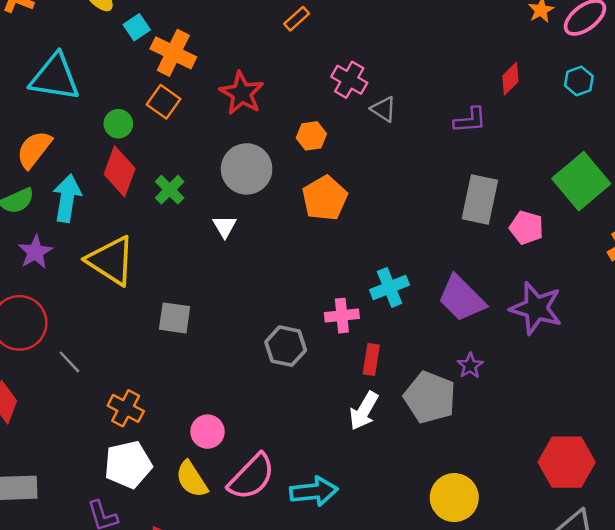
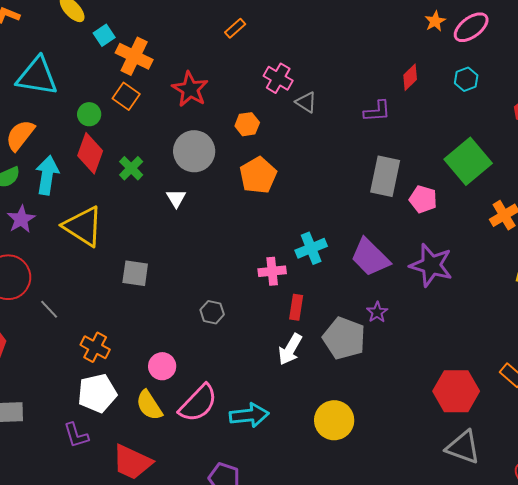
gray hexagon: (286, 346) -> (212, 312), moved, size x0.7
yellow circle: (454, 498) -> (334, 420), moved

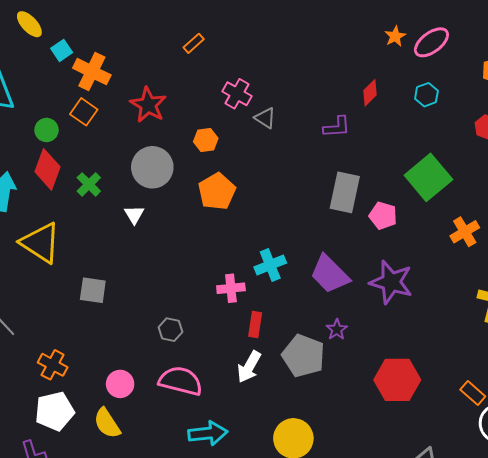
red hexagon: (456, 391) -> (397, 380), moved
pink semicircle: (198, 403) -> (181, 381), moved, turned -120

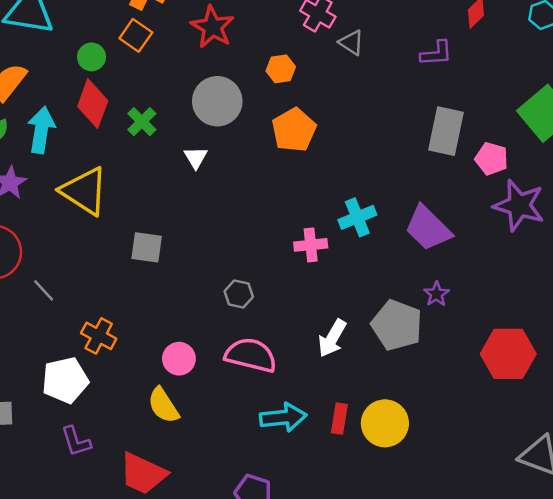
purple star: (391, 282) -> (519, 205), moved
red rectangle: (255, 324) -> (339, 419), moved
white pentagon: (55, 411) -> (65, 380), moved

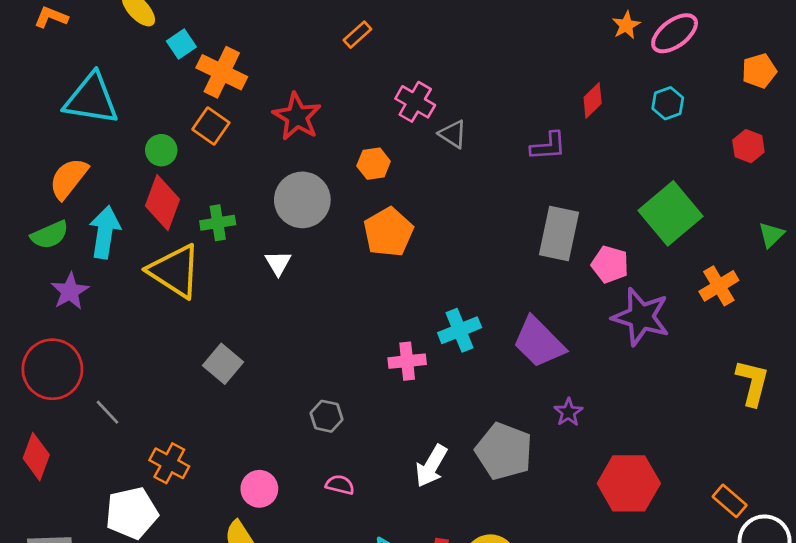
green cross: (142, 122) -> (218, 223), turned 36
yellow triangle: (84, 191) -> (175, 271), moved
gray square: (147, 247) -> (223, 364), turned 32
purple star: (436, 294) -> (568, 412), moved
pink semicircle: (251, 355) -> (340, 485), size x0.5

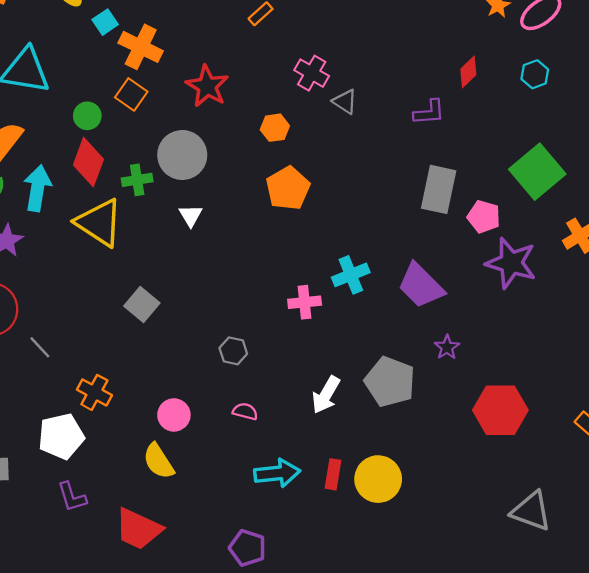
gray circle: (302, 200) -> (182, 155), moved

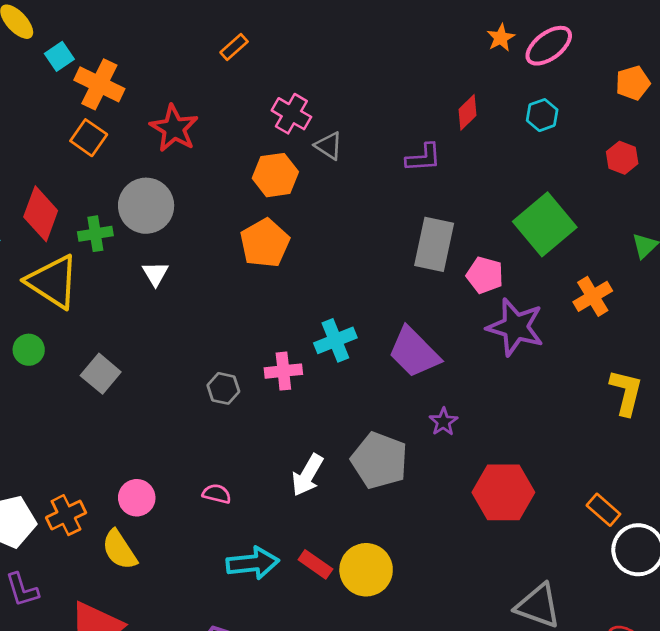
green circle: (87, 116) -> (29, 350), moved
orange hexagon: (275, 128) -> (275, 175), moved, size x1.4
gray hexagon: (233, 351) -> (223, 388), moved
orange cross: (94, 392) -> (66, 515), moved, turned 36
red rectangle: (333, 474) -> (315, 564), turned -64

